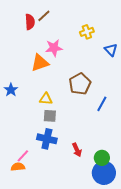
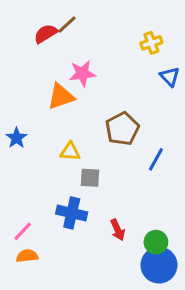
red semicircle: (30, 22) -> (46, 34), turned -119
yellow cross: (87, 32) -> (151, 43), moved
gray square: (50, 116) -> (90, 178), moved
pink line: (23, 156) -> (23, 231), moved

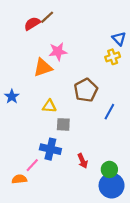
yellow cross: (151, 43) -> (113, 57), moved
blue triangle: (170, 77) -> (119, 39), moved
pink line: (23, 231) -> (32, 165), moved

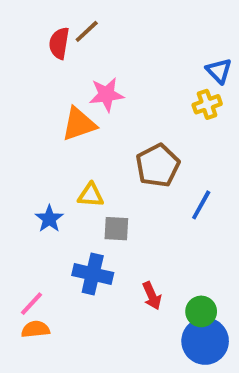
red semicircle: (32, 24) -> (59, 43), turned -49
blue star: (12, 97) -> (49, 219), moved
pink line: (32, 165) -> (32, 304), moved

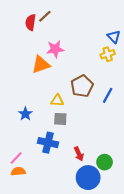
yellow triangle: (91, 195) -> (57, 100), moved
blue line: (201, 205) -> (108, 95), moved
blue circle: (205, 341) -> (88, 178), moved

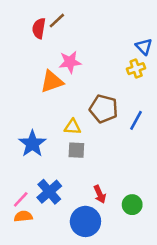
brown pentagon: (82, 86) -> (104, 109), turned -30
blue star: (25, 114) -> (32, 144), size x1.5
blue cross: (48, 143) -> (49, 192), moved, turned 36
blue circle: (88, 178) -> (85, 221), moved

